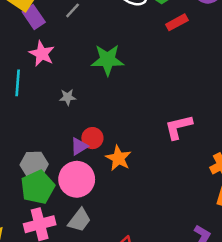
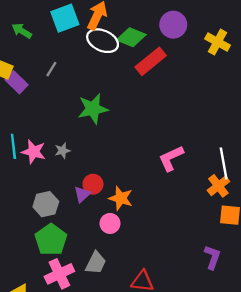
red rectangle: (177, 22) -> (151, 61), size x1.5
pink star: (42, 54) -> (34, 152), moved
gray hexagon: (34, 165) -> (46, 204), moved
pink circle: (77, 179) -> (110, 223), moved, size x0.6

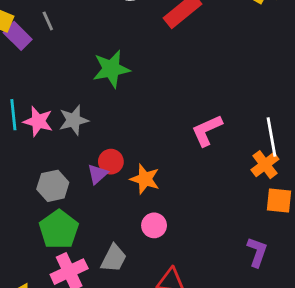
gray line: (51, 69) -> (48, 21), moved, turned -56
gray star: (62, 151) -> (74, 120), size x1.5
pink circle: (110, 223) -> (154, 225), moved

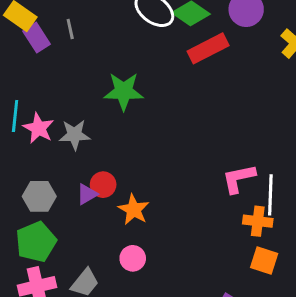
pink L-shape: (207, 130) -> (239, 178), moved
orange cross: (265, 165) -> (258, 221), turned 32

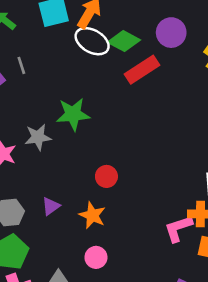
gray star: (75, 135) -> (38, 137), moved
pink L-shape: (239, 178) -> (178, 228), moved
red circle: (103, 185) -> (106, 176), moved

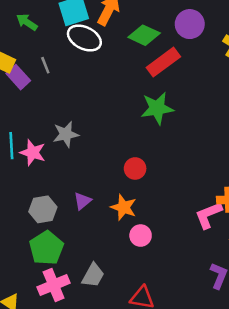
white ellipse: (92, 41) -> (84, 38), moved
green star: (73, 114) -> (157, 108), moved
pink circle: (96, 257) -> (141, 236), moved

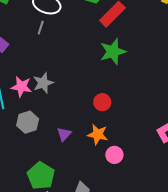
gray line: (45, 65) -> (41, 28), moved, turned 48
pink star: (33, 153) -> (21, 87), moved
gray hexagon: (43, 209) -> (28, 122), moved

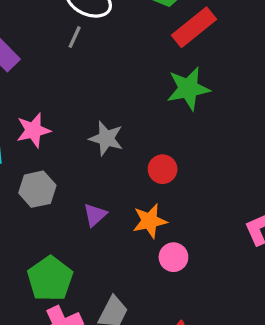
gray star: (43, 83) -> (106, 138), moved, turned 30
pink star: (21, 87) -> (33, 130), turned -30
orange star: (98, 134) -> (150, 221), turned -30

